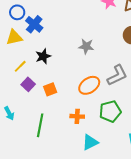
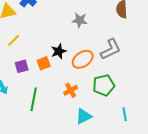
black star: (43, 56) -> (59, 51), moved
purple square: (28, 84) -> (22, 66), moved, turned 32
orange cross: (77, 116) -> (71, 90), turned -32

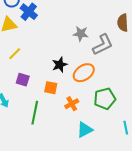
gray L-shape: (111, 49) -> (103, 45), moved
orange square: (44, 63) -> (51, 88), moved, turned 32
purple square: (22, 66) -> (23, 80), turned 32

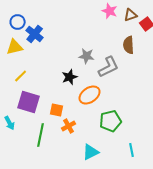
black star: (60, 65) -> (70, 77), moved
purple square: (23, 80) -> (29, 102), size x1.6
orange cross: (72, 104) -> (69, 126), moved

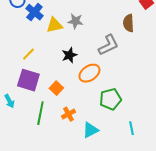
yellow triangle: (15, 47) -> (54, 25), moved
gray star: (87, 56) -> (75, 21), moved
yellow line: (21, 76) -> (28, 54), moved
orange square: (57, 110) -> (56, 88), turned 32
orange cross: (69, 126) -> (68, 114), moved

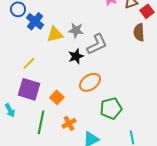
brown semicircle: (128, 23) -> (139, 32), moved
gray L-shape: (108, 45) -> (97, 44), moved
black star: (69, 55) -> (76, 56), moved

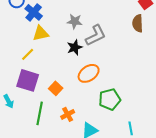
yellow triangle: (55, 34) -> (41, 33), moved

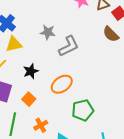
brown semicircle: (138, 23) -> (111, 34), turned -42
black star: (75, 47) -> (31, 71), moved

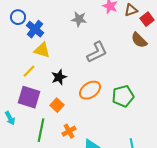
gray star: (48, 32) -> (79, 19), moved
yellow triangle: (14, 44) -> (42, 50), turned 30
green pentagon: (83, 110) -> (123, 96), moved

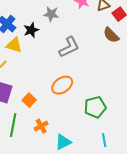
black star: (59, 77) -> (31, 30), moved
green pentagon: (123, 96) -> (95, 107), moved

